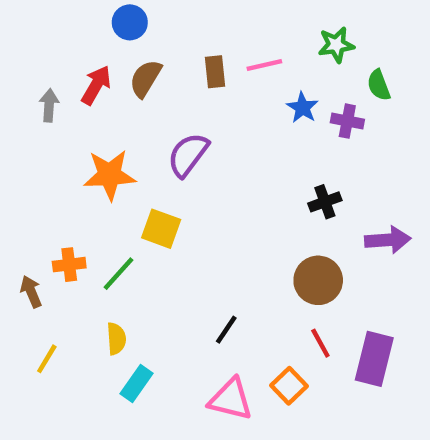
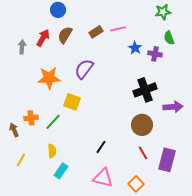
green star: (336, 45) -> (163, 12), moved
brown rectangle: (215, 72) -> (96, 32), turned 64
black cross: (325, 202) -> (145, 90), size x1.6
orange square: (289, 386) -> (136, 184), moved

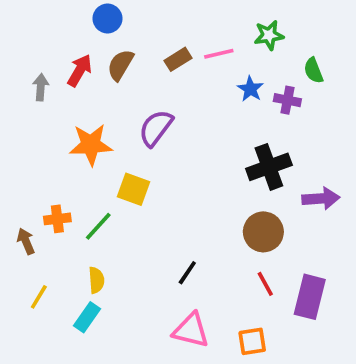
green star: (163, 12) -> (269, 35), moved
cyan rectangle: (61, 171) -> (87, 317), moved
orange square: (136, 184) -> (252, 341), turned 35

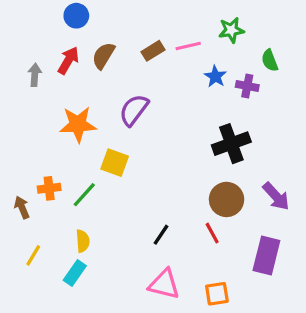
blue circle: (107, 19) -> (76, 16), moved
purple arrow: (321, 198) -> (276, 196), moved, turned 52
red line: (265, 284) -> (212, 233), moved

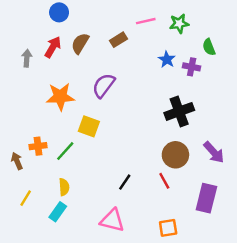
pink line: (188, 46) -> (146, 21), moved
pink triangle: (164, 284) -> (112, 220), moved

